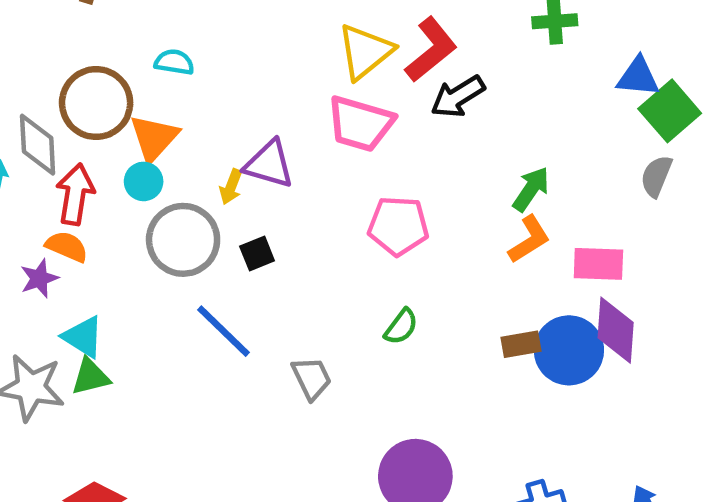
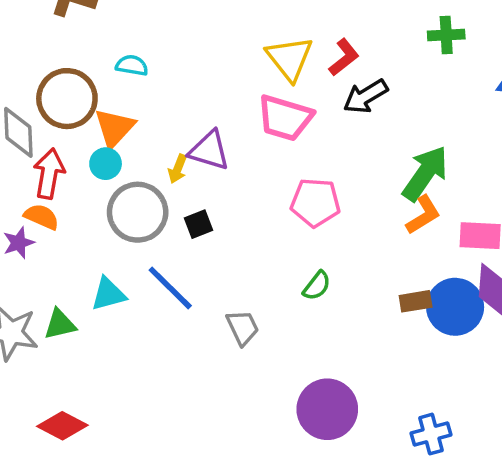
red L-shape: (431, 50) -> (344, 57), size x0.7
yellow triangle: (365, 52) -> (290, 58), turned -30
green arrow: (531, 189) -> (425, 173), size x1.5
cyan triangle: (83, 337) -> (108, 294), moved, turned -48

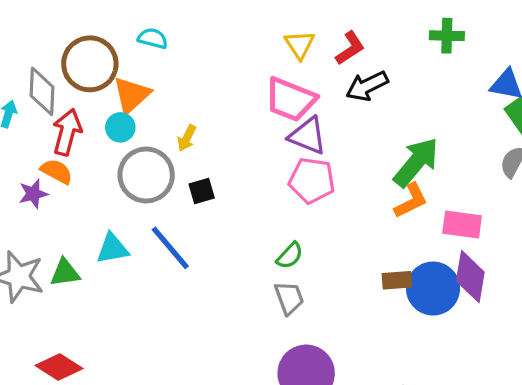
yellow triangle: (290, 58) -> (300, 45), size x0.7
purple triangle: (209, 150) -> (308, 136), moved
green semicircle: (317, 286) -> (290, 256), moved
gray trapezoid: (242, 327) -> (289, 298), moved

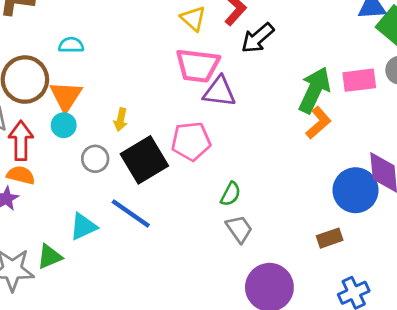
gray circle: (146, 175) -> (95, 159), size x0.6
pink pentagon: (312, 180) -> (191, 141), moved
black square: (202, 191) -> (144, 160), size x2.0
pink rectangle: (462, 225) -> (359, 80), moved
brown rectangle: (397, 280) -> (330, 238), moved

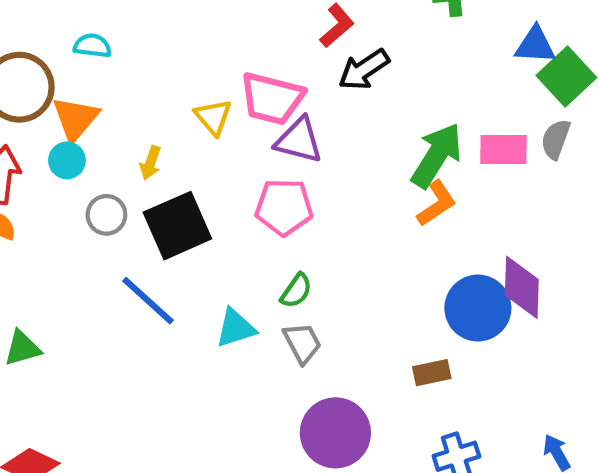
yellow triangle: (193, 19) -> (213, 117), moved
pink pentagon: (191, 141) -> (284, 207), moved
cyan triangle: (83, 227) -> (236, 328), moved

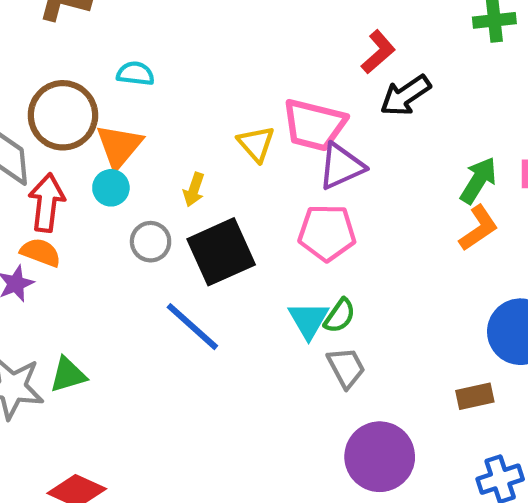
purple triangle: (299, 140) -> (341, 166), turned -38
green arrow: (437, 155) -> (478, 180), size x0.7
cyan triangle: (236, 328) -> (309, 320), moved, turned -42

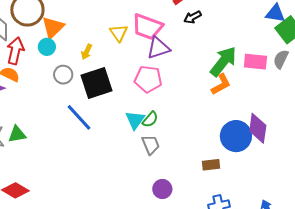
black arrow: (405, 95) -> (193, 17), size x0.7
green arrow: (478, 180) -> (223, 61), size x1.4
purple circle: (380, 457) -> (162, 189), size x0.6

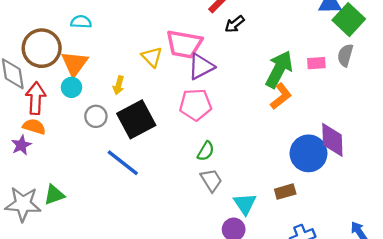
pink rectangle: (255, 62) -> (316, 63), size x0.7
cyan triangle: (135, 120) -> (245, 204), moved

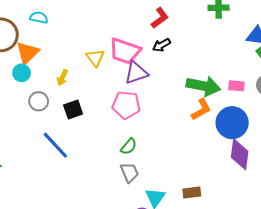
black arrow: (235, 24) -> (161, 45), moved
green arrow: (279, 69) -> (203, 86), turned 64
black square: (136, 119) -> (73, 110), size x0.6
blue circle: (309, 153) -> (232, 123), moved

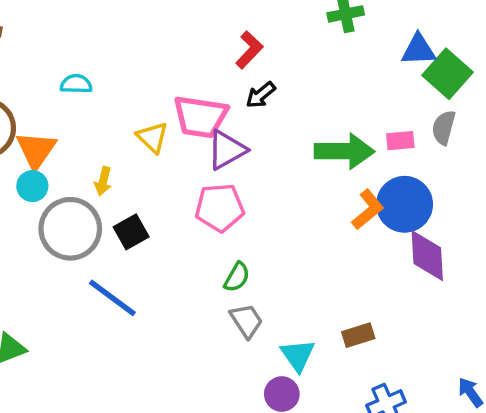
cyan semicircle: (39, 18) -> (76, 84), moved
gray circle: (39, 101) -> (70, 229), size x1.8
orange L-shape: (201, 110) -> (368, 210), moved

